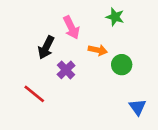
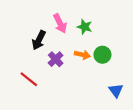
green star: (115, 17) -> (85, 27), moved
orange arrow: (98, 50) -> (82, 55), moved

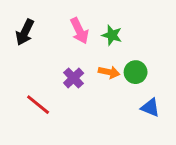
black arrow: (39, 40) -> (25, 32), moved
blue triangle: (116, 90) -> (150, 108), moved, turned -32

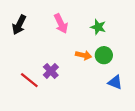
green star: (112, 35) -> (98, 27), moved
purple cross: (74, 78) -> (51, 71), moved

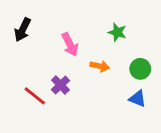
pink arrow: (61, 24) -> (70, 44), moved
green circle: (104, 55) -> (140, 69), moved

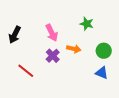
black arrow: (23, 30) -> (15, 35), moved
purple cross: (60, 85) -> (53, 56), moved

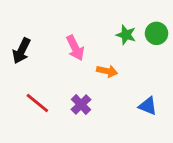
green circle: (104, 51) -> (157, 33), moved
purple cross: (53, 56) -> (81, 105), moved

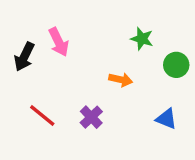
green circle: (157, 33) -> (176, 65), moved
pink arrow: (75, 48) -> (59, 42), moved

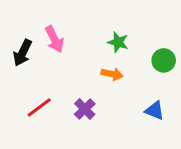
green star: (142, 39) -> (118, 42), moved
red line: (42, 115) -> (39, 107), turned -76

